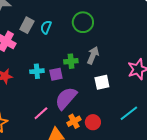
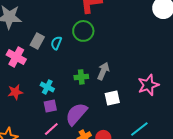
green circle: (83, 22) -> (83, 31), moved
cyan cross: (37, 71) -> (47, 87), turned 32
purple square: (56, 74) -> (50, 106), moved

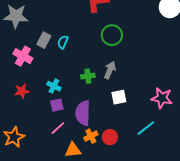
green circle: (83, 31) -> (112, 35), moved
pink star: (148, 85) -> (162, 98), moved, turned 30
purple semicircle: (76, 114) -> (83, 113), turned -40

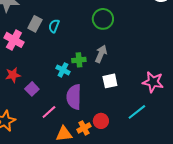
cyan cross: (54, 86) -> (63, 70), moved
purple square: (57, 105) -> (32, 89), moved, turned -32
orange cross: (91, 136) -> (84, 128), moved

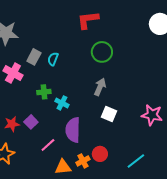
green cross: (79, 60) -> (44, 92), moved
red star: (13, 75) -> (12, 124), moved
white square: (110, 81) -> (109, 114), turned 35
cyan line: (137, 112) -> (136, 161), moved

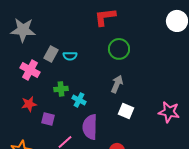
cyan semicircle: (53, 59) -> (70, 56), turned -112
purple square: (31, 122) -> (48, 119), turned -32
red star: (12, 124) -> (29, 104), moved

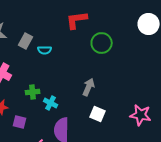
green circle: (119, 49) -> (102, 43), moved
gray rectangle: (51, 54) -> (26, 41), moved
cyan semicircle: (70, 56) -> (45, 50), moved

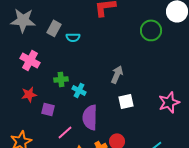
green circle: (102, 43) -> (151, 30), moved
white square: (98, 114) -> (126, 101), turned -35
pink star: (141, 115) -> (169, 102), turned -30

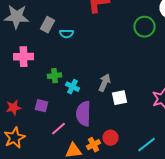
pink cross: (30, 60) -> (24, 57), turned -30
gray arrow: (117, 74) -> (104, 83), moved
red star: (29, 94) -> (14, 108), moved

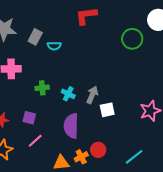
cyan cross: (72, 87) -> (68, 94), moved
pink line: (58, 129) -> (35, 141), moved

